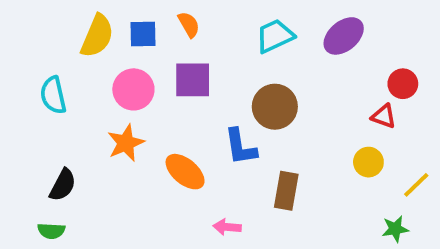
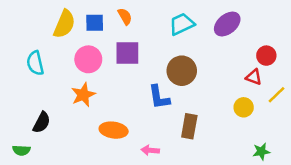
orange ellipse: (185, 172) -> (114, 130), moved, turned -32
yellow line: (416, 185) -> (276, 95), moved
green semicircle: (51, 231) -> (21, 150), moved

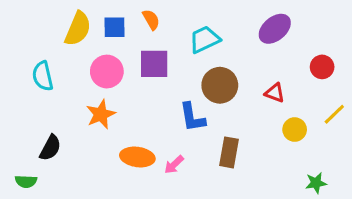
cyan trapezoid: (182, 24) -> (205, 39), moved
red triangle: (254, 77) -> (275, 93), moved
pink arrow: (150, 150) -> (174, 165), moved, turned -48

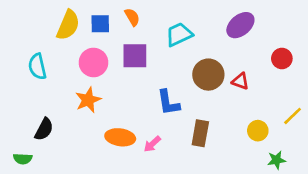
brown circle: (220, 85) -> (208, 75), moved
yellow line: (334, 114) -> (293, 116), moved
yellow circle: (295, 130) -> (258, 131), moved

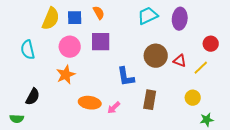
purple ellipse: (240, 25) -> (180, 19), turned -45
cyan trapezoid: (179, 34) -> (148, 16), moved
yellow line: (293, 116) -> (201, 68), moved

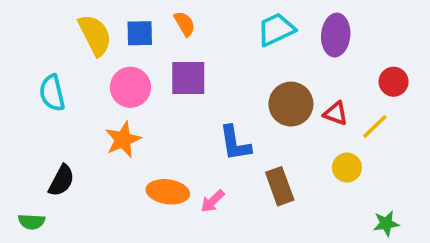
yellow semicircle: (51, 19) -> (95, 35), turned -50
yellow circle: (193, 98) -> (347, 168), moved
brown rectangle: (150, 100) -> (280, 186), turned -30

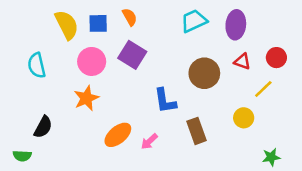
purple square: (188, 78) -> (132, 55), turned 32
red triangle: (336, 113) -> (242, 61), moved
orange ellipse: (168, 192) -> (118, 135), turned -48

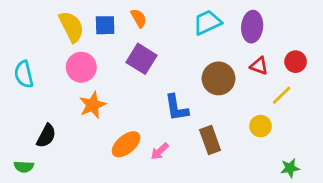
pink circle: (92, 61) -> (81, 67), moved
cyan semicircle: (37, 65) -> (24, 74), moved

